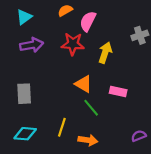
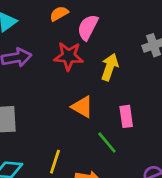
pink rectangle: (118, 92) -> (126, 116), turned 70
green line: (91, 108) -> (107, 142), moved

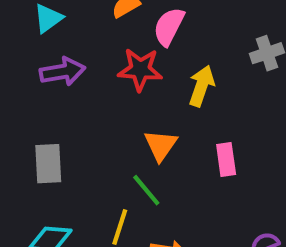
orange triangle: (82, 107) -> (161, 145), turned 35
green line: (107, 142) -> (146, 190), moved

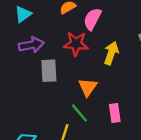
pink rectangle: (226, 159) -> (115, 113), moved
gray rectangle: (48, 164) -> (49, 71), moved

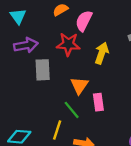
cyan triangle: (23, 14) -> (18, 16), turned -30
pink rectangle: (115, 113) -> (98, 102), moved

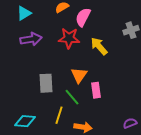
cyan triangle: (18, 16) -> (24, 13), turned 35
yellow arrow: (102, 53) -> (99, 46), turned -60
gray rectangle: (43, 70) -> (46, 83), moved

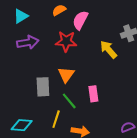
yellow arrow: (99, 46) -> (109, 49), moved
orange triangle: (79, 75) -> (66, 75), moved

